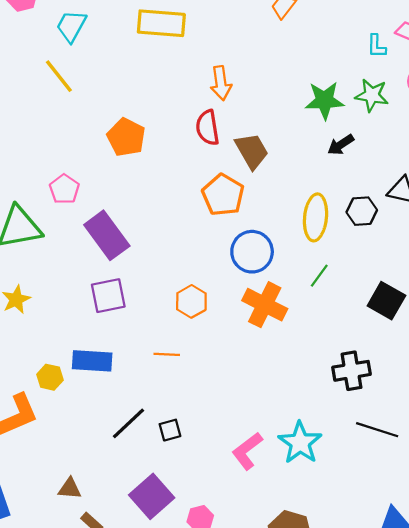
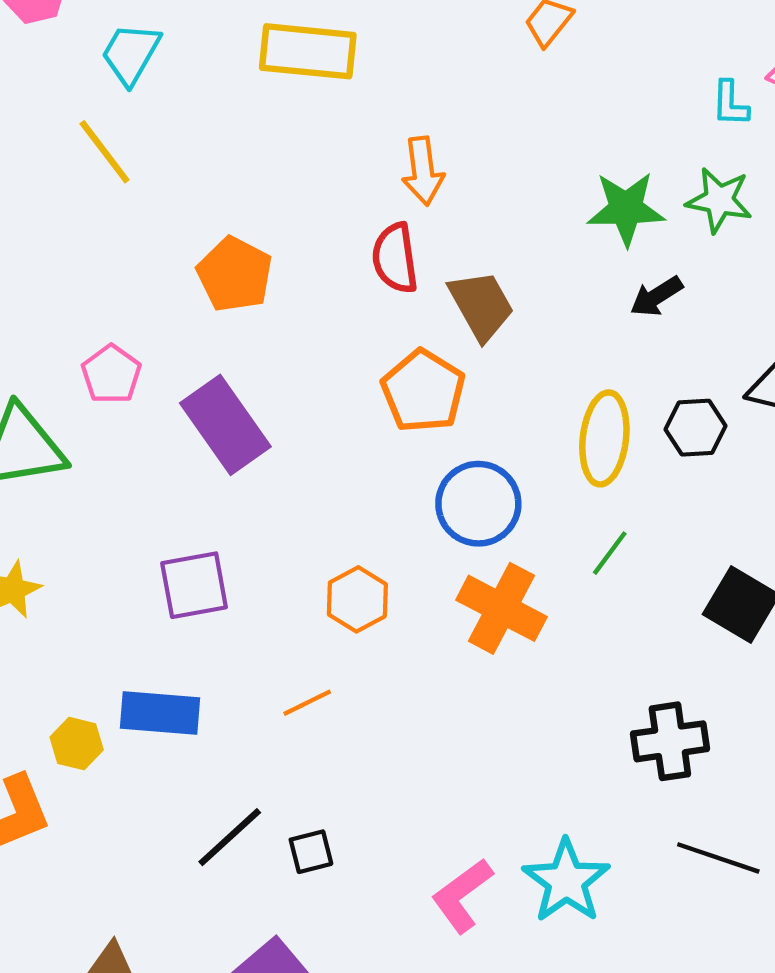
purple rectangle: (107, 235) -> (225, 425), moved
orange line: (167, 354) -> (307, 703), turned -30

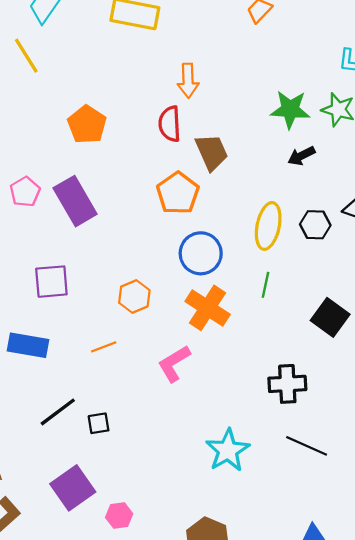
pink pentagon: (111, 374) -> (25, 192), moved
green line: (610, 553) -> (265, 285), turned -30
pink L-shape: (462, 895) -> (174, 364), moved

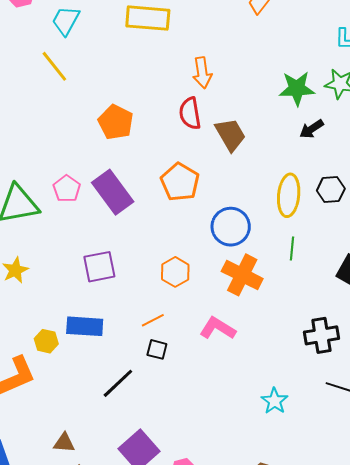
orange pentagon: (178, 193) -> (180, 182), moved
pink L-shape: (174, 364) -> (218, 328), turned 69
black square: (99, 423) -> (157, 349), moved, turned 30
cyan star: (228, 450) -> (275, 401), size x0.7

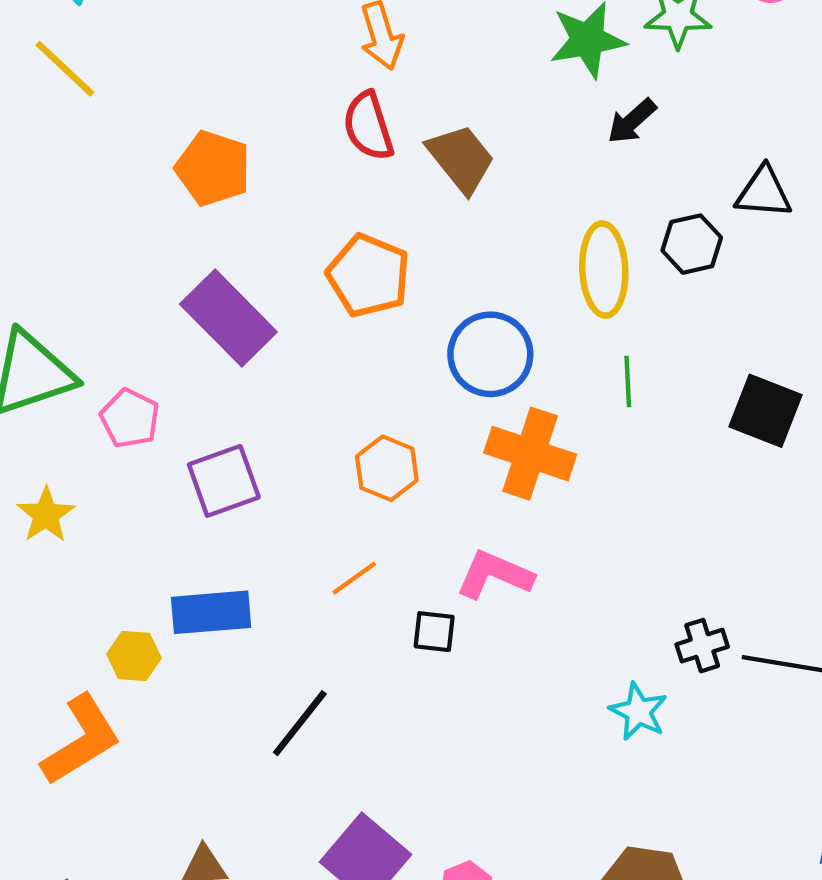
pink pentagon: (67, 189) -> (130, 418), moved
black cross: (321, 335) -> (702, 646), moved, size x0.7
black square: (157, 349) -> (434, 632), moved

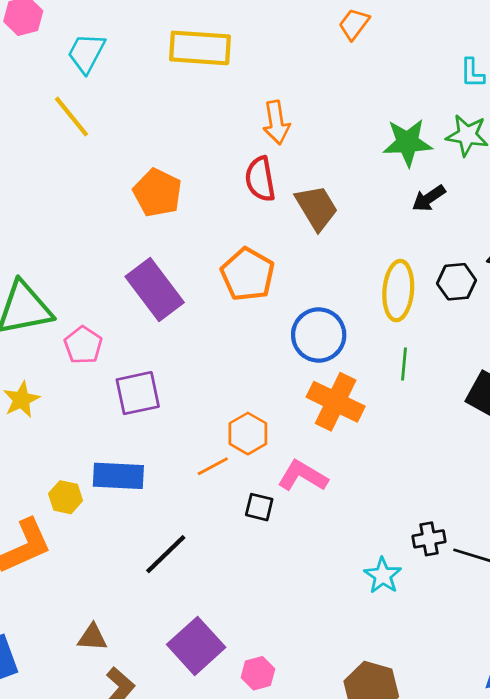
orange hexagon: (387, 468) -> (248, 434), moved

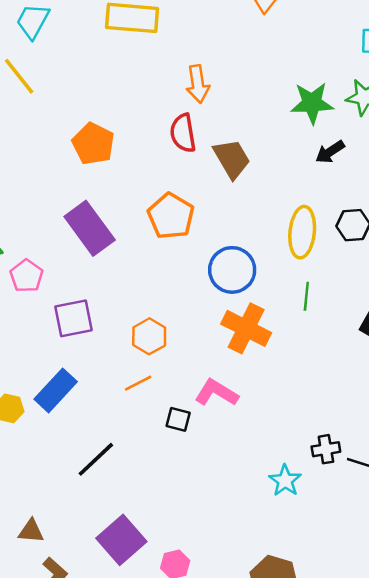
orange hexagon: (248, 434) -> (149, 336), moved
blue rectangle: (118, 476) -> (56, 390), turned -51

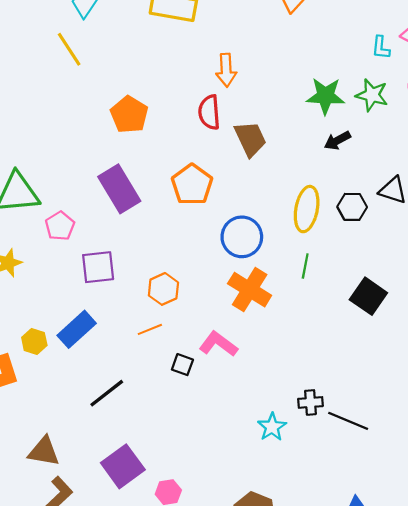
brown triangle: (31, 531) -> (44, 451), size x1.4

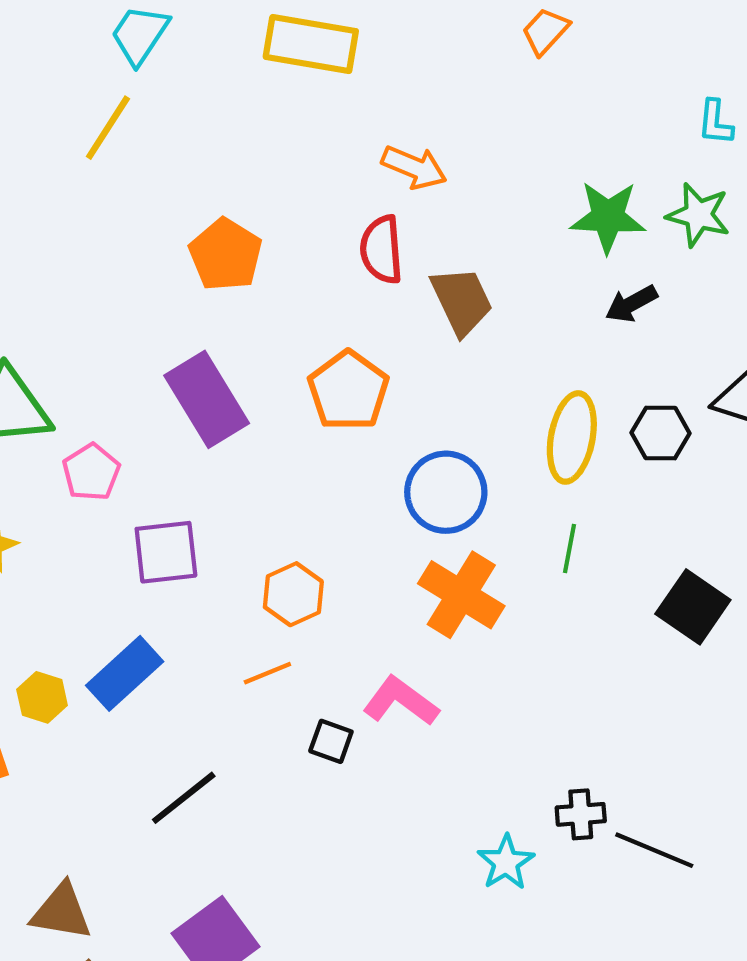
yellow line: (69, 49) -> (108, 128), turned 66
orange arrow: (226, 70) -> (414, 167), turned -64

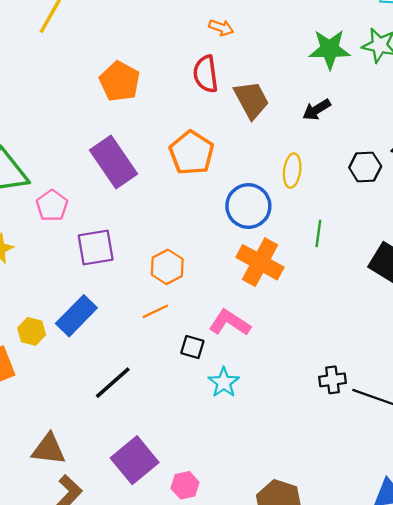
orange arrow: (414, 167) -> (221, 28), size x0.7
black arrow: (631, 304) -> (317, 110), moved
yellow ellipse: (572, 437) -> (292, 171), moved, size x0.7
cyan star: (506, 862) -> (224, 382), moved

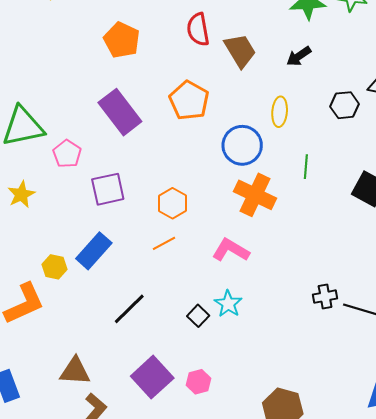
black square: (192, 347) -> (198, 316), moved, turned 30
pink hexagon: (185, 485) -> (199, 382), moved

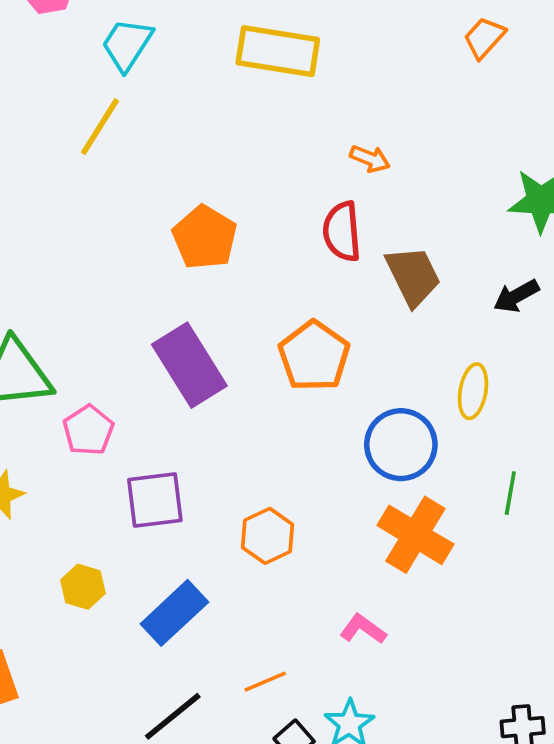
orange line: (164, 243) -> (265, 682), moved
pink L-shape: (231, 250) -> (363, 629), size x0.7
blue rectangle: (94, 251) -> (174, 613), moved
yellow hexagon: (54, 267) -> (83, 587), moved

